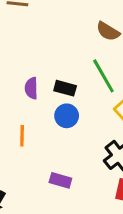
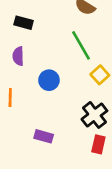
black rectangle: (65, 88) -> (24, 23), moved

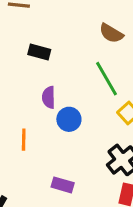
purple semicircle: (18, 56) -> (49, 97), moved

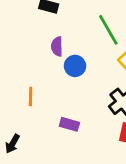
orange line: (24, 140) -> (31, 97), moved

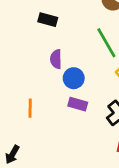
purple rectangle: (69, 124) -> (78, 104), moved

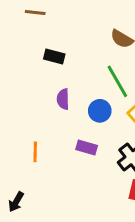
blue circle: (74, 78) -> (100, 111), moved

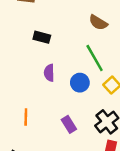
purple rectangle: (87, 148) -> (69, 124), moved, turned 42

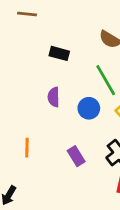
black rectangle: (42, 37) -> (59, 53), moved

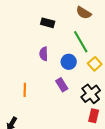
purple rectangle: (76, 156) -> (62, 85), moved

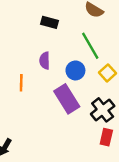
purple rectangle: (62, 85) -> (67, 99), size x1.6
orange line: (25, 90) -> (21, 83), moved

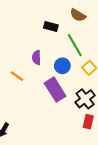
black rectangle: (50, 22) -> (51, 27), moved
orange line: (21, 83) -> (17, 76), turned -56

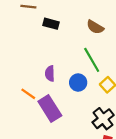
black rectangle: (51, 27) -> (51, 24), moved
purple rectangle: (55, 90) -> (50, 109), moved

